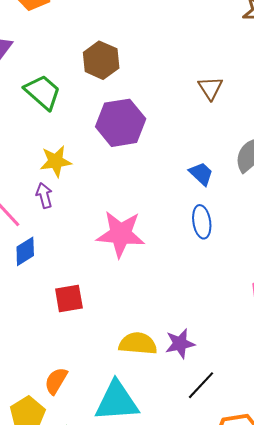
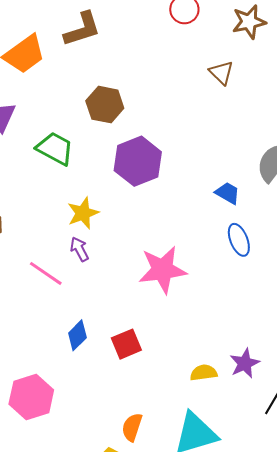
brown triangle: (210, 88) -> (221, 73), moved
blue diamond: (25, 251) -> (77, 335), moved
yellow semicircle: (138, 344) -> (204, 373), size x0.7

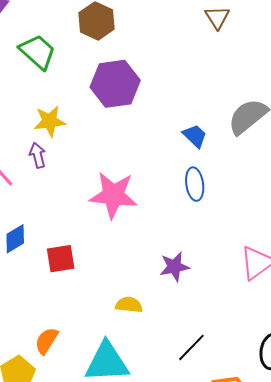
purple star: (245, 363) -> (174, 267), moved

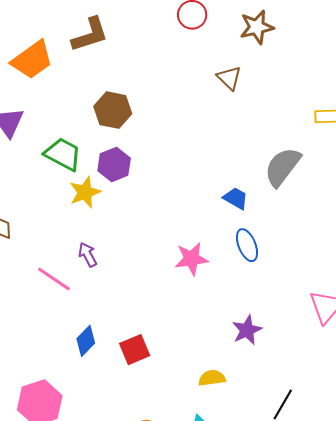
purple hexagon: (115, 84) -> (114, 164), moved, size x0.7
yellow star: (50, 121) -> (85, 192), moved
pink star: (113, 195) -> (191, 259), moved, size x0.7

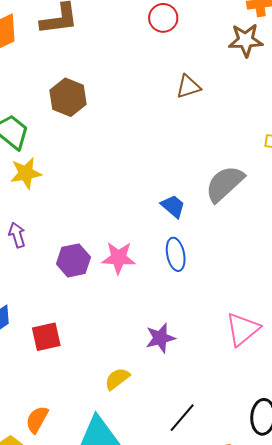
brown star: (257, 27) -> (246, 40), moved
brown triangle: (229, 78) -> (188, 87), turned 48
purple hexagon: (114, 164) -> (73, 260), moved
yellow semicircle: (212, 378) -> (117, 379), turned -40

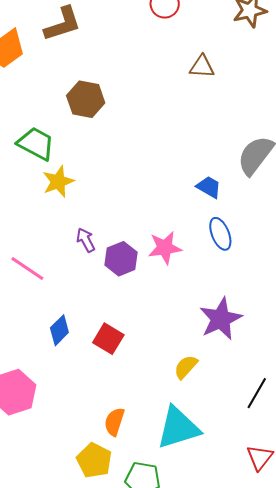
brown triangle: (188, 87) -> (202, 67), turned 32
purple arrow: (17, 235) -> (86, 240), moved
red square: (46, 337) -> (108, 339), turned -36
purple star: (160, 338) -> (221, 319), size x1.4

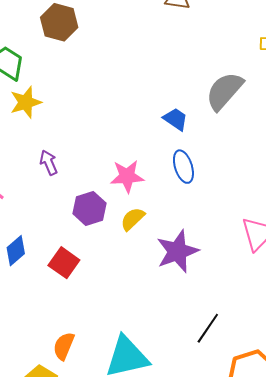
purple hexagon: (121, 259) -> (90, 208), moved
yellow semicircle: (186, 367) -> (133, 219), moved

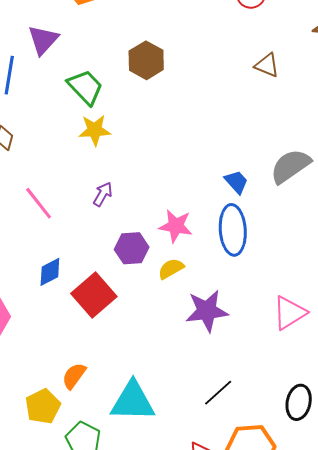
purple arrow: (49, 163) -> (103, 194), turned 40
blue ellipse: (183, 167) -> (233, 230), size x1.5
red square: (64, 263) -> (94, 295), size x1.4

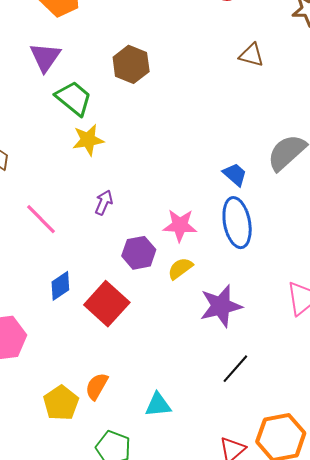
purple triangle: (43, 40) -> (45, 57), moved
black line: (218, 393) -> (235, 369), moved
cyan triangle: (133, 401) -> (158, 405), size x0.6
yellow pentagon: (43, 406) -> (61, 403), moved

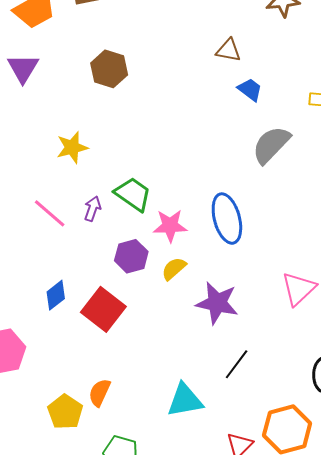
green trapezoid: (74, 98) -> (133, 194), moved
blue trapezoid: (235, 174) -> (250, 90), moved
pink line: (41, 219) -> (50, 213), moved
purple star: (221, 306) -> (217, 303), turned 30
cyan triangle: (158, 405) -> (185, 400), moved, size x1.4

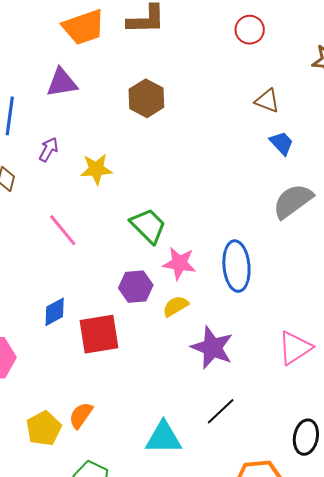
purple triangle: (23, 68) -> (62, 83), turned 40
purple arrow: (92, 209) -> (49, 149), moved
red square: (103, 309) -> (99, 334), turned 33

